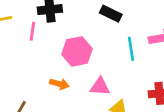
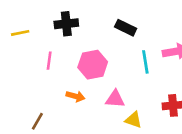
pink line: (32, 31) -> (49, 61), moved

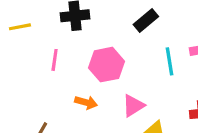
black rectangle: (126, 28) -> (146, 21), turned -66
pink triangle: (115, 99) -> (133, 106), turned -36

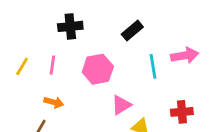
yellow line: (20, 27) -> (22, 66), moved, turned -48
orange arrow: (86, 102) -> (54, 102), moved

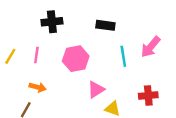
black rectangle: (132, 31) -> (105, 25), turned 48
pink arrow: (185, 55) -> (151, 47), turned 140

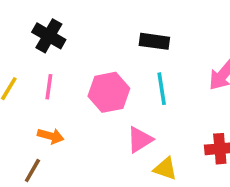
black cross: (52, 22) -> (49, 36), moved, turned 36
cyan line: (123, 56) -> (162, 89), moved

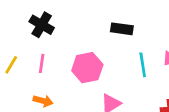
cyan line: (162, 89) -> (143, 65), moved

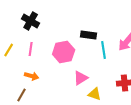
black rectangle: (122, 29) -> (89, 35), moved

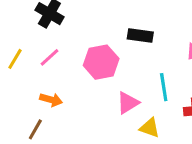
pink line: (31, 49) -> (49, 57), turned 40
cyan line: (104, 50) -> (164, 87), moved

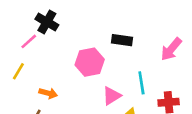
pink line: (49, 57) -> (29, 41), moved
yellow line: (15, 59) -> (18, 71), moved

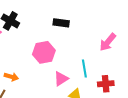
black rectangle: (122, 40) -> (61, 23), moved

